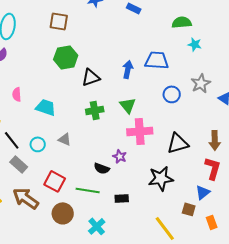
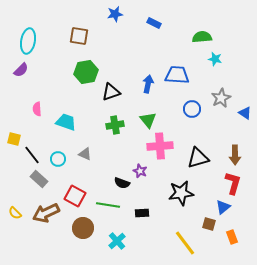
brown arrow: (26, 198) -> (46, 213), turned -60

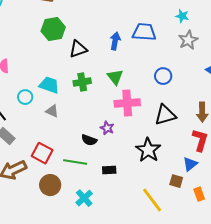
gray star: (221, 98) -> (188, 40), moved
blue circle: (192, 109) -> (163, 76), moved
cyan trapezoid: (66, 122) -> (49, 85), moved
cyan circle: (58, 159) -> (25, 97), moved
black star: (181, 193) -> (148, 150), turned -30

